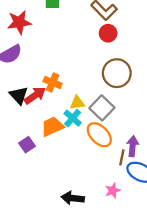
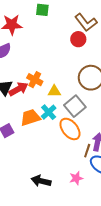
red circle: (108, 33) -> (78, 39), moved
yellow triangle: (77, 103) -> (54, 91), moved

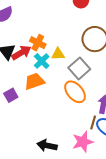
cyan cross: (49, 112) -> (42, 61), moved
brown line: (87, 151) -> (93, 123), moved
pink star: (76, 178) -> (83, 142), size x1.5

